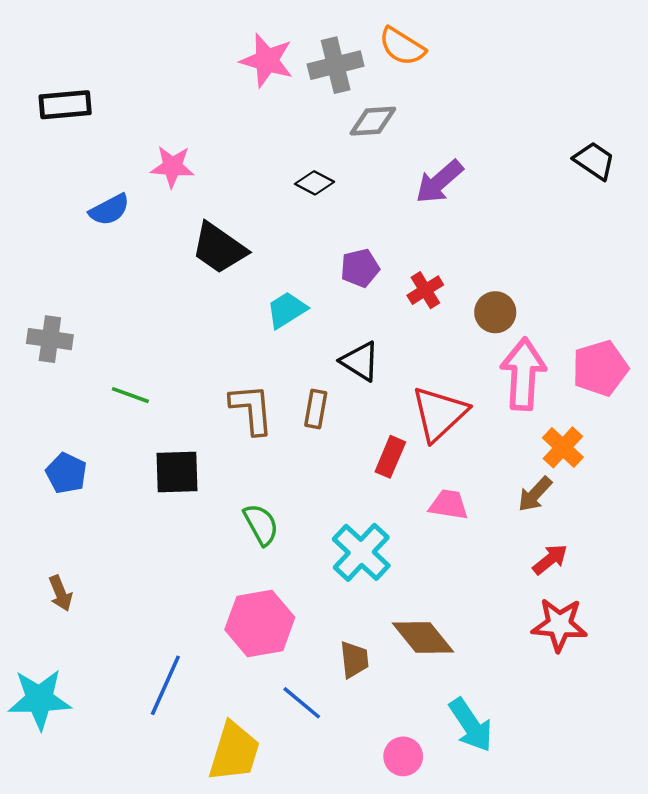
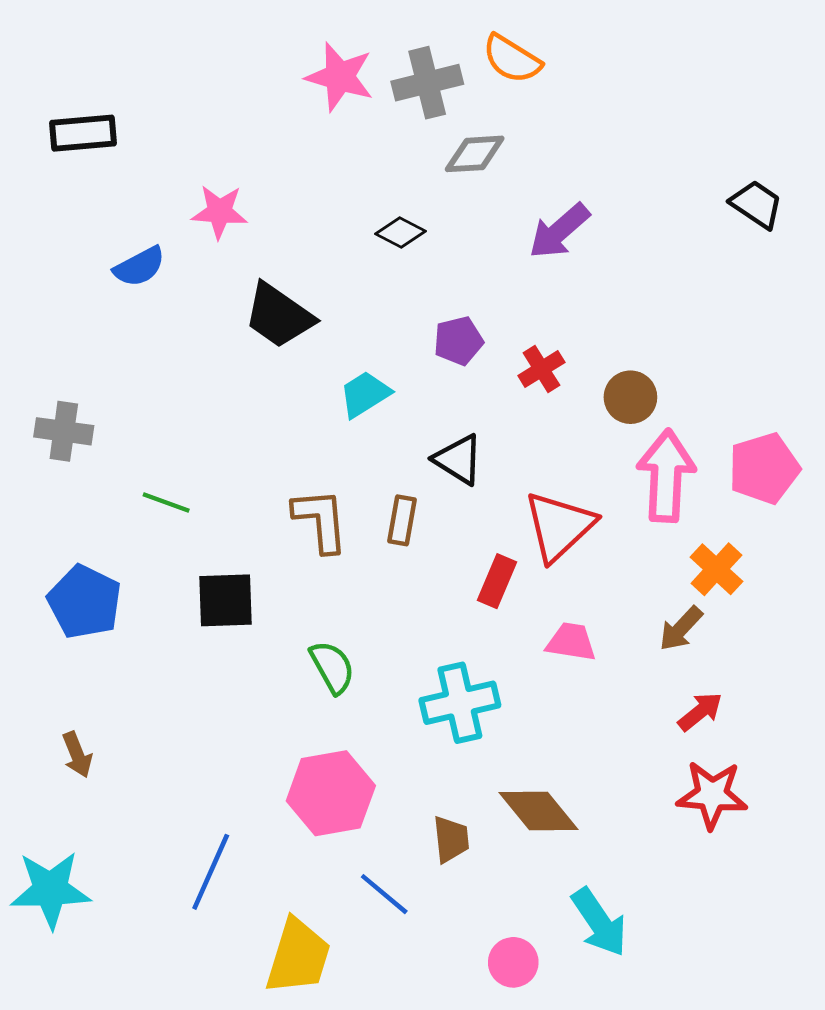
blue pentagon: (66, 473) -> (85, 602), size x1.4
cyan cross: (361, 552) -> (460, 703), turned 34

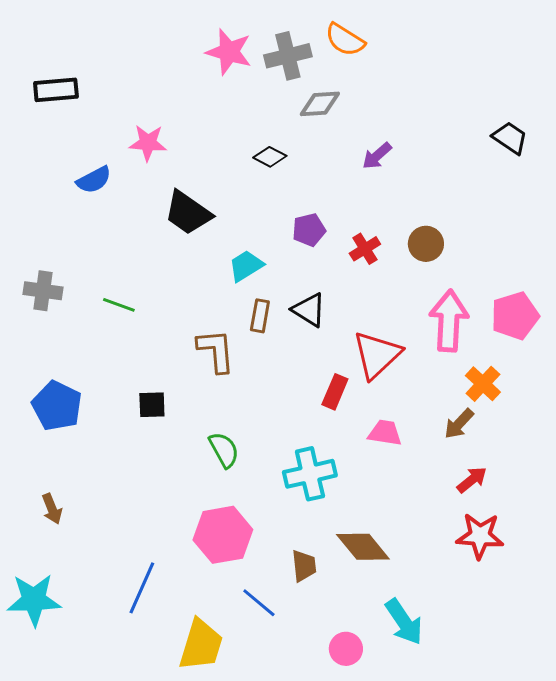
purple arrow: (559, 231) -> (377, 156), size x0.7
brown circle: (630, 397) -> (426, 244), moved
green line: (166, 502) -> (119, 305), moved
brown rectangle: (402, 520) -> (260, 316), moved
black square: (225, 600) -> (152, 405), size x0.7

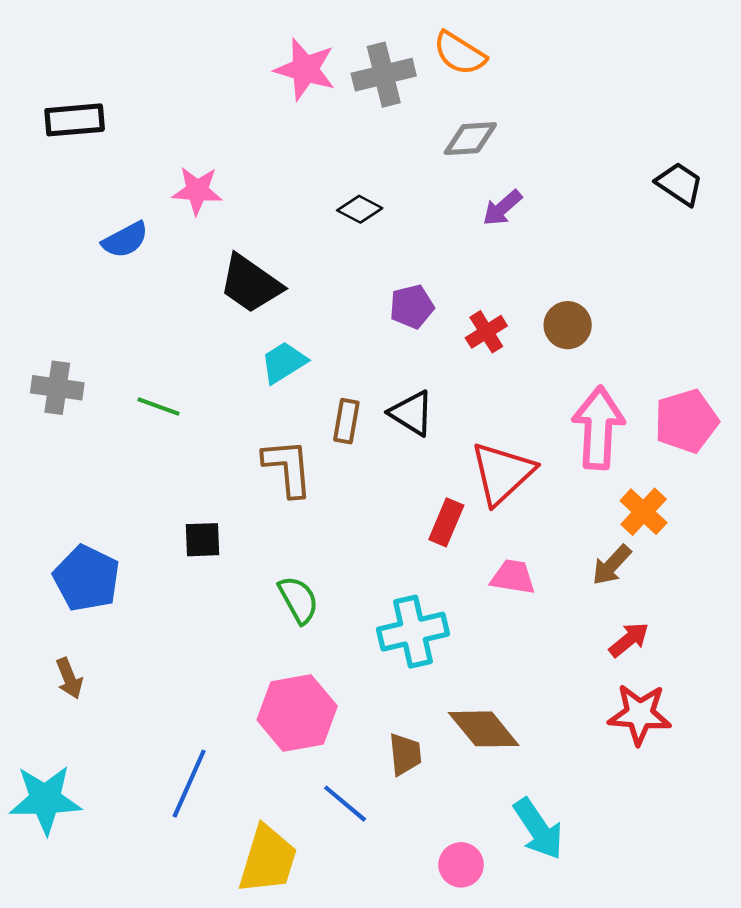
gray diamond: (320, 104) -> (470, 139), moved
cyan trapezoid: (246, 266) -> (284, 362), moved
blue pentagon: (57, 406) -> (87, 578), moved

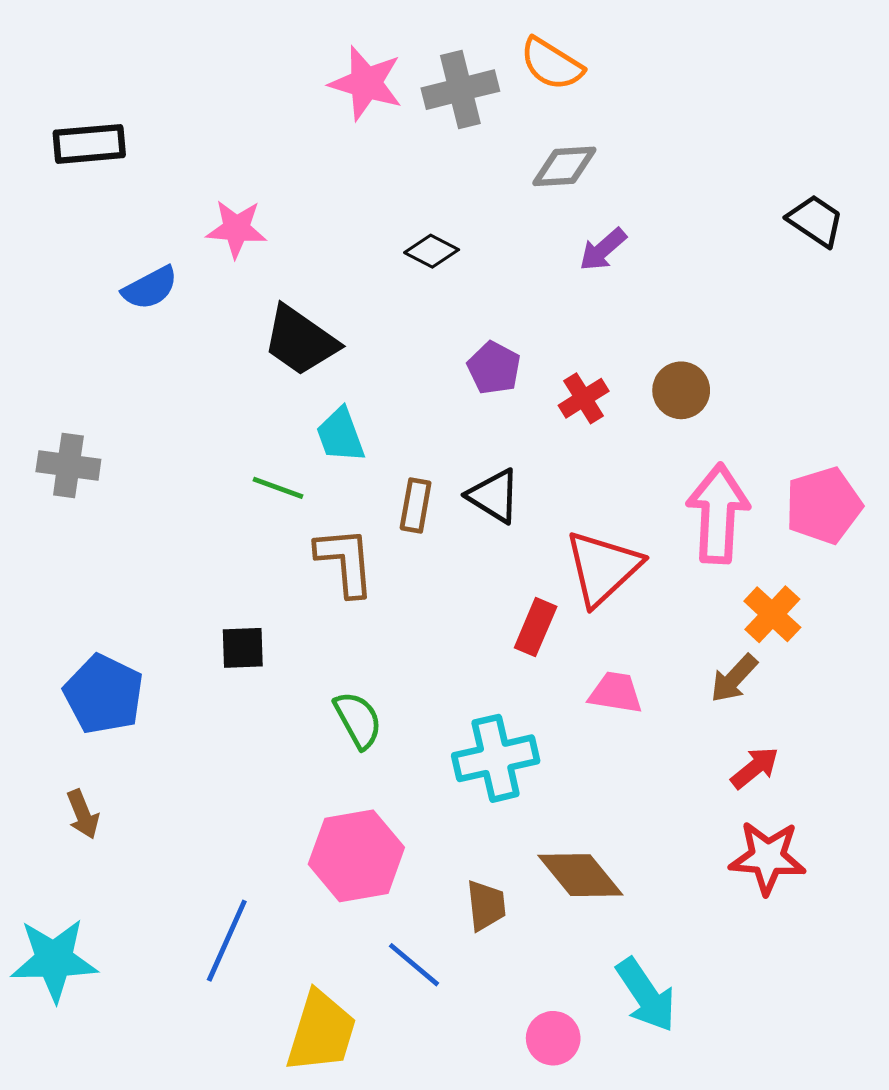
purple pentagon: (412, 306) -> (494, 368), turned -30
cyan trapezoid: (284, 362) -> (340, 435), turned -78
green line: (159, 406) -> (278, 488), moved

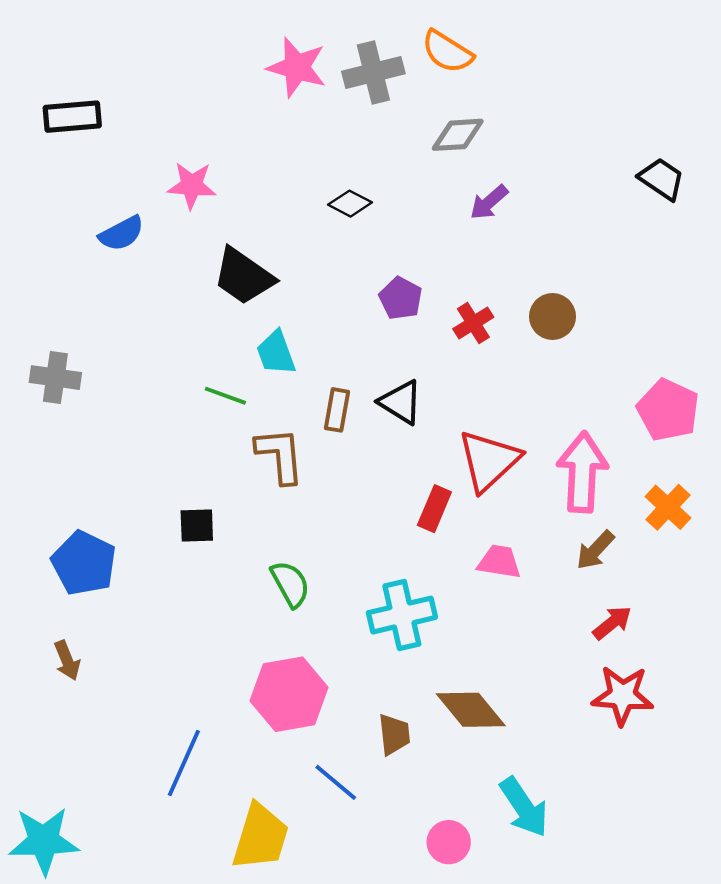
pink pentagon: (824, 506) -> (668, 410), turned -30
pink arrow: (718, 513) -> (582, 472), moved
orange cross: (772, 614) -> (668, 507), moved
cyan star: (54, 960) -> (44, 841), moved

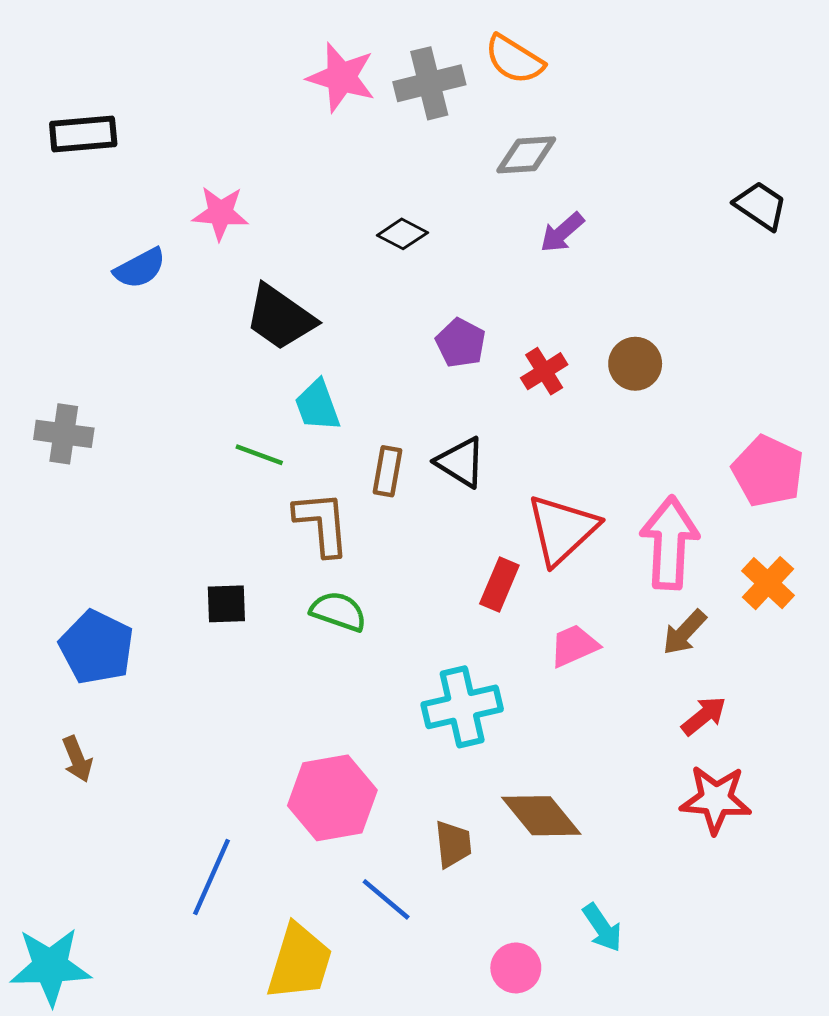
pink trapezoid: (499, 562) -> (574, 646), turned -33
green semicircle: (290, 584) -> (338, 611), moved, turned -42
cyan arrow: (524, 807) -> (602, 928), size x0.7

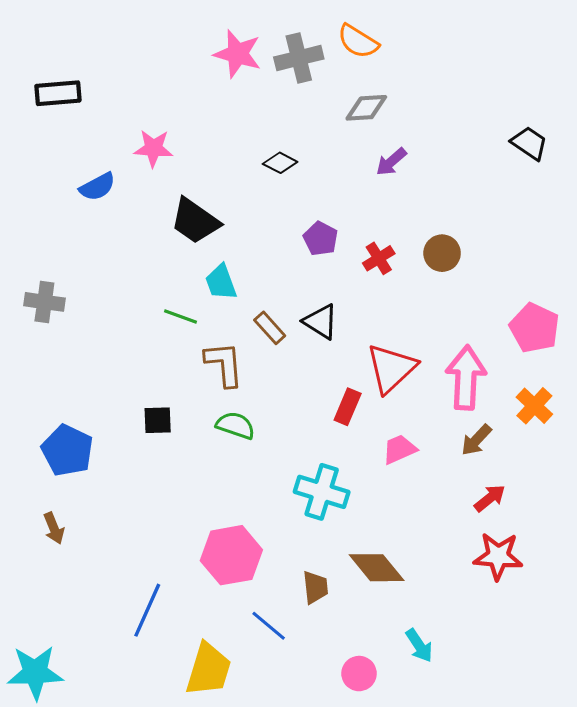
brown rectangle: (388, 471) -> (270, 328), turned -52
cyan cross: (462, 707) -> (322, 492), turned 30

